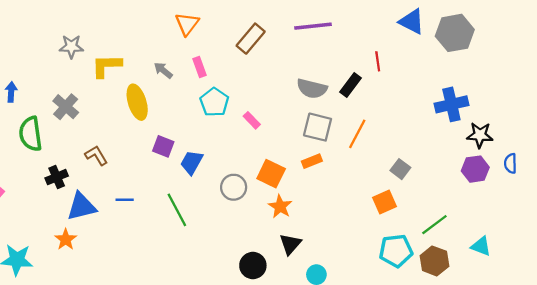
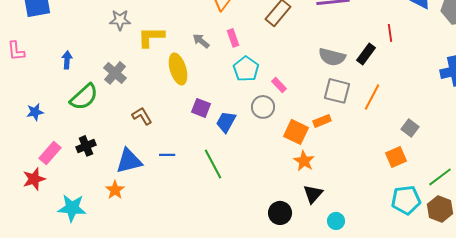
green semicircle: (30, 134) -> (84, 97), turned -124
orange rectangle: (312, 161) -> (322, 121), moved
black cross: (57, 177) -> (86, 146), moved
gray circle: (234, 187) -> (263, 107), moved

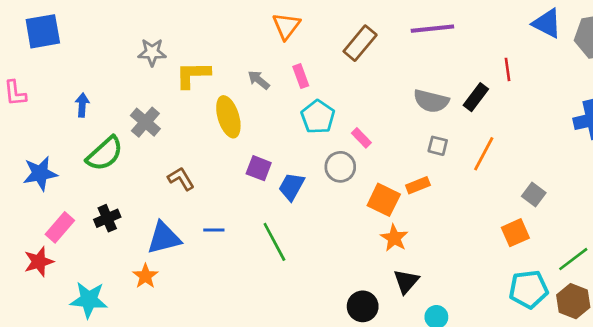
gray square: (337, 91) -> (438, 146), size x0.6
blue star: (35, 112) -> (40, 173), size x1.5

